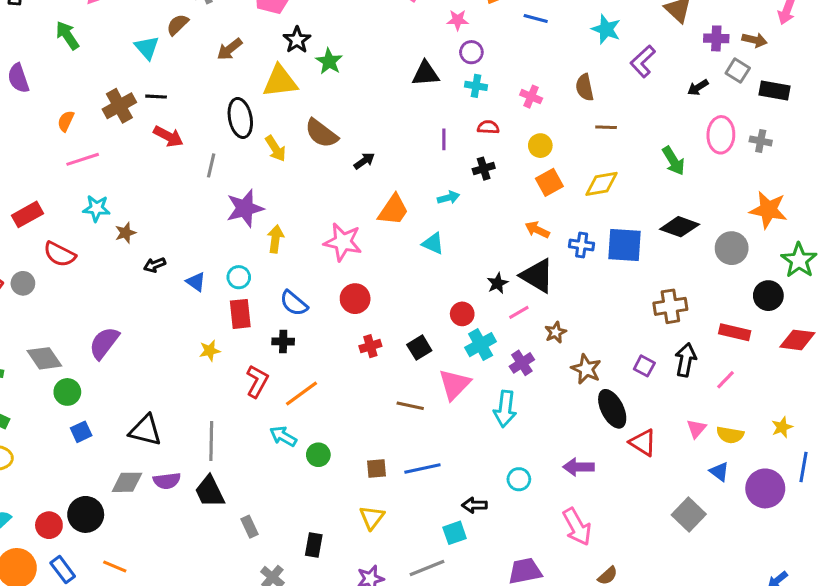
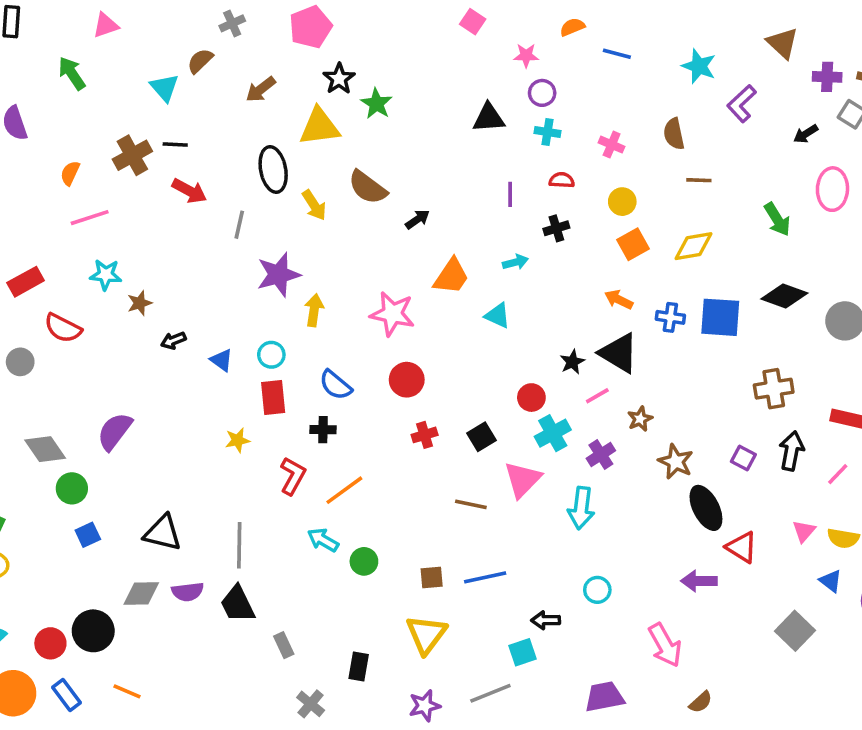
purple arrow: (579, 467) -> (699, 581), moved
yellow triangle: (372, 517) -> (426, 634), size x1.4

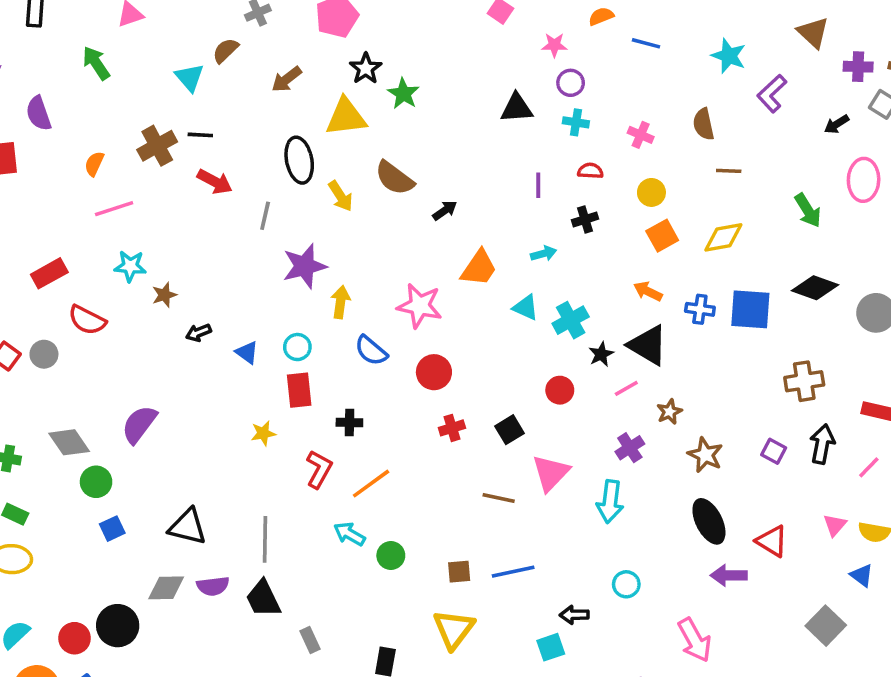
blue semicircle: (335, 385) -> (371, 351), moved
cyan cross: (553, 433) -> (571, 320), moved
black ellipse: (706, 508) -> (709, 521), moved

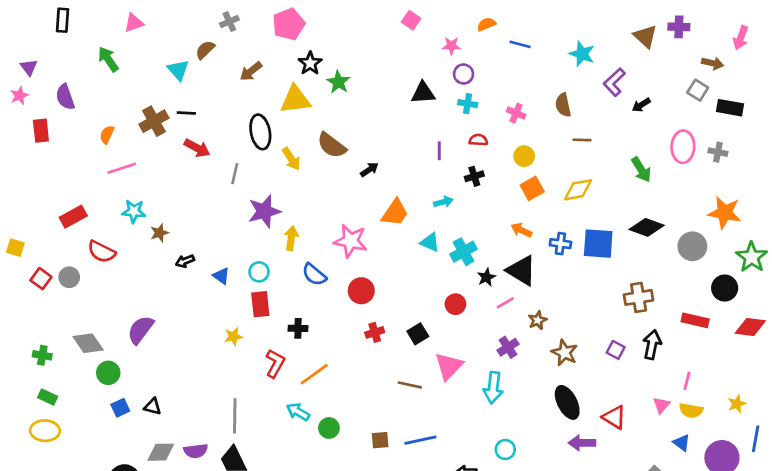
purple cross: (858, 67) -> (679, 27), moved
black arrow: (837, 124) -> (641, 105), moved
pink line: (869, 467) -> (687, 381), moved, turned -30
black triangle: (188, 527) -> (153, 406), moved, size x0.6

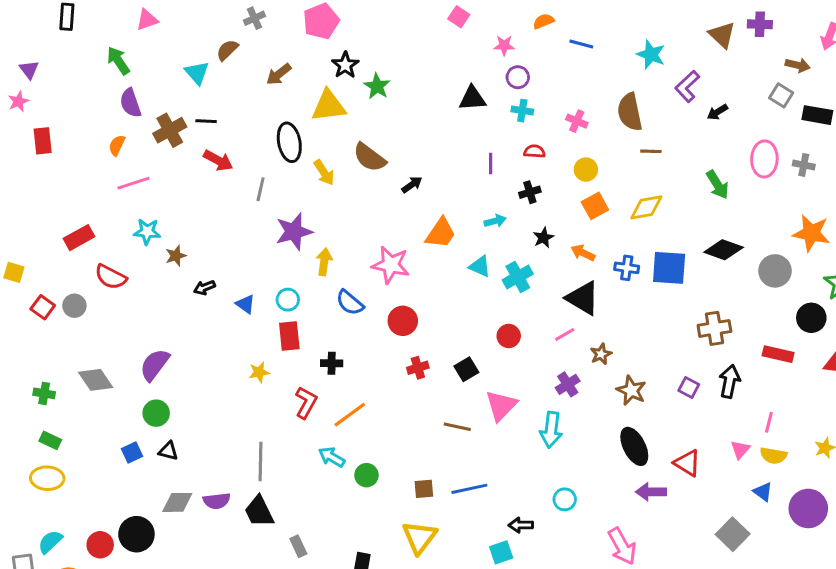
purple semicircle: (65, 97) -> (130, 103), moved
brown semicircle: (563, 105) -> (630, 112), size x1.4
black star: (486, 277) -> (543, 238), moved
green circle: (108, 373) -> (156, 413), moved

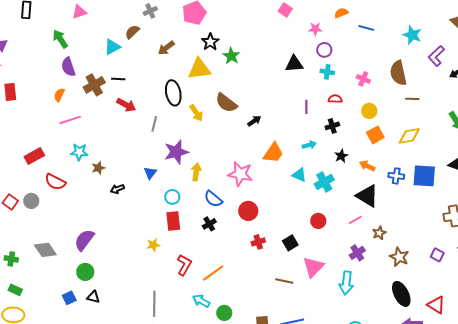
cyan triangle: (197, 73) -> (112, 47), turned 42
blue triangle: (245, 304) -> (150, 173), moved, turned 32
black cross: (332, 363) -> (209, 224), moved, turned -32

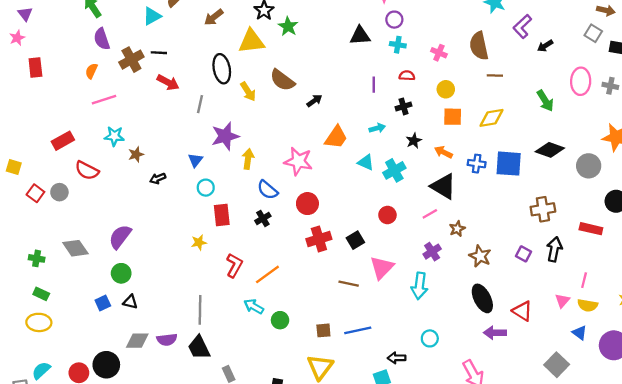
orange square: (375, 135) -> (453, 117), turned 30
cyan circle: (172, 197) -> (206, 188), moved
red cross: (258, 242) -> (319, 239), size x1.5

